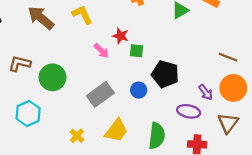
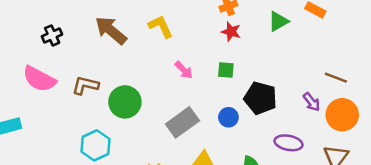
red star: (121, 36) -> (231, 32), moved
purple arrow: (206, 92) -> (312, 102), moved

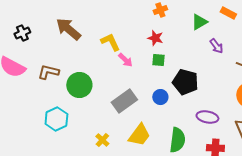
yellow L-shape: (161, 27) -> (110, 42), moved
red star: (231, 32) -> (155, 38), moved
purple arrow: (312, 102) -> (216, 46), moved

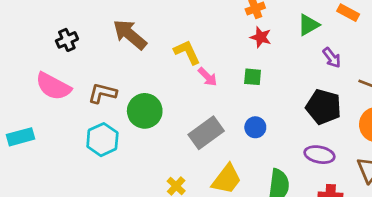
red star: (155, 38) -> (261, 37), moved
black pentagon: (185, 82) -> (324, 107), moved
cyan hexagon: (56, 119) -> (102, 140), moved

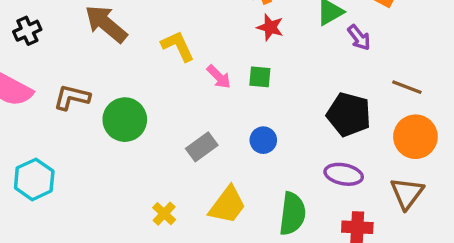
purple arrow: (332, 58) -> (359, 38), moved
pink arrow: (208, 77) -> (219, 77), moved
gray rectangle: (206, 133) -> (202, 147), size x0.7
cyan hexagon: (102, 140) -> (34, 179), moved

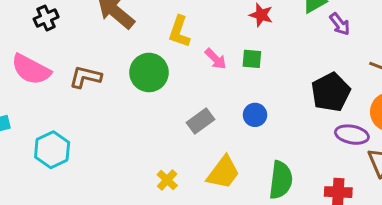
yellow L-shape: (178, 46) -> (179, 32), turned -136
black pentagon: (349, 114) -> (331, 92), turned 30
green circle: (125, 120) -> (149, 72), moved
purple ellipse: (344, 174) -> (352, 135), moved

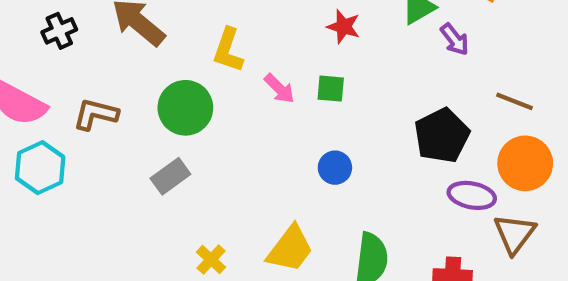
black cross: (46, 18) -> (59, 31), moved
gray rectangle: (200, 121) -> (170, 176), moved
cyan hexagon: (52, 150) -> (40, 168), moved

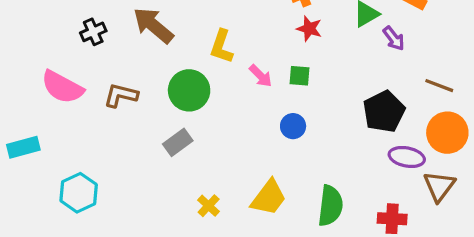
cyan hexagon: (40, 168) -> (79, 193), moved
blue circle: (335, 168) -> (293, 126), moved

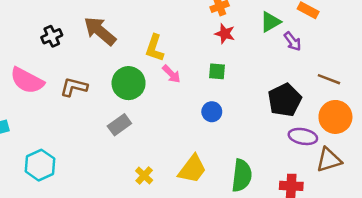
pink arrow: (261, 76) -> (171, 74), moved
brown triangle: (439, 186) -> (329, 160), turned 36

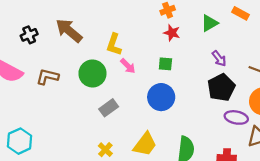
purple arrow: (292, 41) -> (219, 58), moved
blue circle: (212, 112) -> (161, 97), size x1.6
gray rectangle: (119, 125) -> (109, 108), moved

